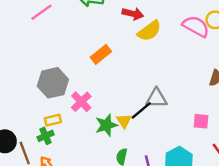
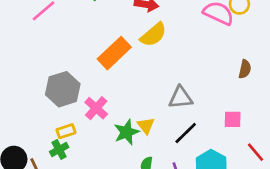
yellow semicircle: (149, 31) -> (153, 35), moved
orange rectangle: (101, 54) -> (114, 53), size x1.4
black line: (141, 110) -> (186, 133), moved

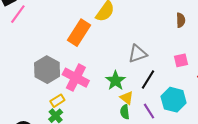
pink cross: (96, 108) -> (76, 78), size x1.4
yellow triangle: (146, 126) -> (127, 98), moved
green star: (127, 132) -> (115, 81), moved

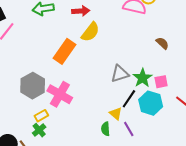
brown semicircle: (181, 20) -> (162, 43), turned -48
green star: (115, 81) -> (142, 78), moved
yellow triangle: (127, 98) -> (116, 114), moved
cyan hexagon: (174, 100) -> (151, 103), moved

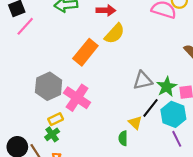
purple line: (129, 129) -> (177, 139), moved

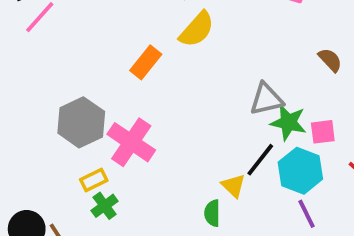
orange rectangle: (85, 52) -> (146, 62), size x0.7
gray triangle: (143, 80) -> (266, 99), moved
green star: (167, 87) -> (288, 122), turned -30
green cross: (52, 134) -> (105, 206), moved

